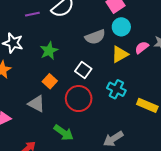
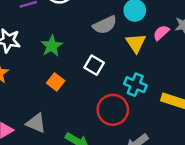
yellow triangle: (120, 54) -> (136, 43), turned -30
red circle: (79, 99) -> (113, 110), moved
gray triangle: (37, 104) -> (36, 123), moved

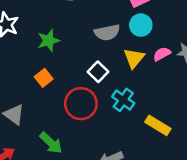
white square: (94, 65) -> (98, 72), moved
red circle: (113, 110) -> (81, 104), moved

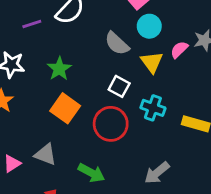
gray semicircle: (107, 32) -> (117, 43), turned 70
orange square: (44, 78) -> (65, 108), size x1.5

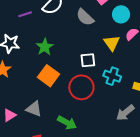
cyan circle: (149, 26) -> (121, 14), moved
gray semicircle: (117, 43) -> (85, 17), moved
white square: (119, 86) -> (88, 60), turned -35
gray arrow: (157, 173) -> (125, 113), moved

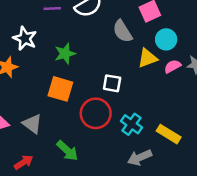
yellow triangle: (112, 43) -> (148, 58), moved, turned 30
orange square: (49, 76) -> (60, 89), turned -35
cyan cross: (112, 76) -> (131, 124), moved

